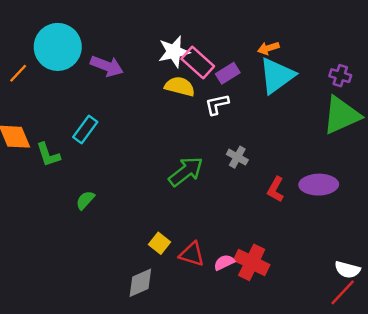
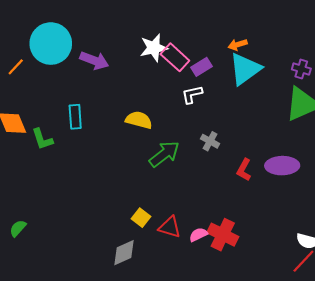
yellow semicircle: (180, 86) -> (139, 120), moved
cyan rectangle: (85, 130) -> (75, 117), turned -40
green semicircle: (85, 200) -> (18, 228), moved

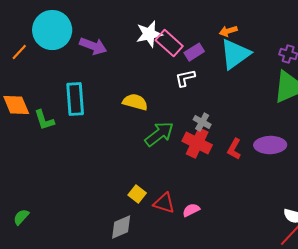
cyan rectangle: (75, 117) -> (75, 99), size x1.4
green semicircle: (18, 228) -> (21, 217), moved
red cross: (223, 235) -> (197, 143), moved

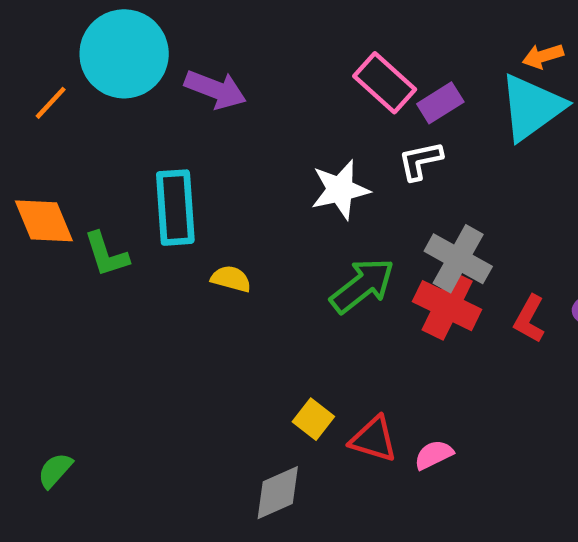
orange arrow: (228, 31) -> (543, 56), moved
white star: (149, 34) -> (340, 190), moved
yellow semicircle: (135, 102) -> (231, 279), moved, size x0.7
gray cross: (202, 122) -> (458, 259), size x1.6

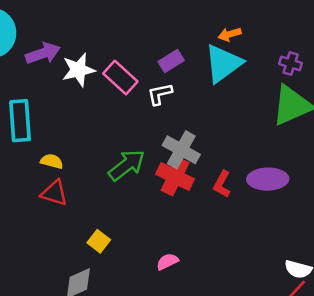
pink rectangle: (385, 83) -> (120, 77), moved
purple arrow: (215, 89) -> (43, 53), turned -40
white star: (340, 190) -> (78, 70), moved
red triangle: (374, 439) -> (54, 193), moved

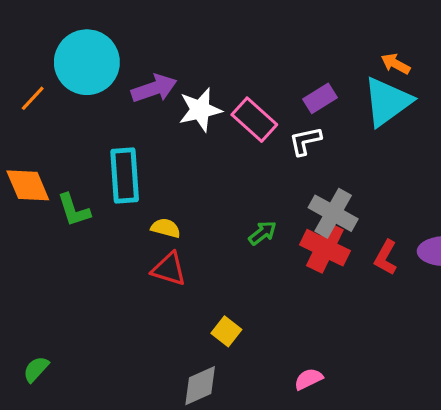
orange arrow: (230, 34) -> (396, 64), turned 45
green arrow: (127, 165) -> (263, 233), size x0.6
pink semicircle: (167, 262) -> (309, 379), moved

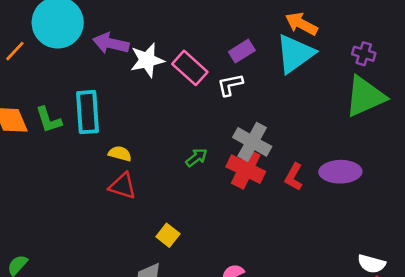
orange arrow: (396, 64) -> (301, 24), size x1.4
purple arrow: (154, 88) -> (111, 43), turned -148
green L-shape: (74, 210) -> (49, 120), moved

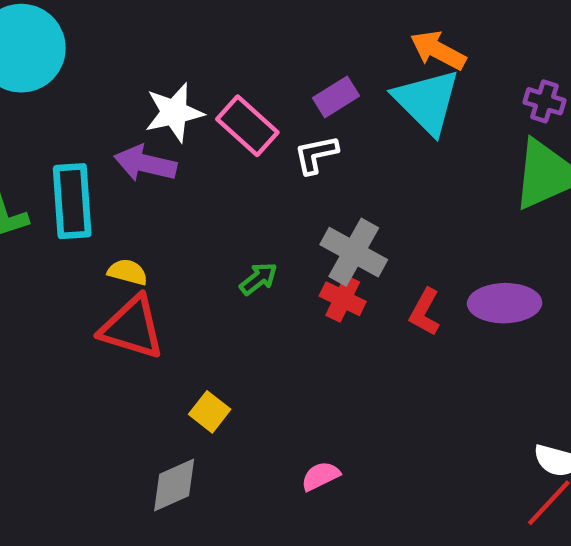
purple arrow: (111, 43) -> (145, 163), moved
cyan triangle: (295, 54) -> (427, 101), turned -39
red cross: (246, 169) -> (343, 299), size x0.7
red triangle: (123, 186) -> (132, 328), size x1.4

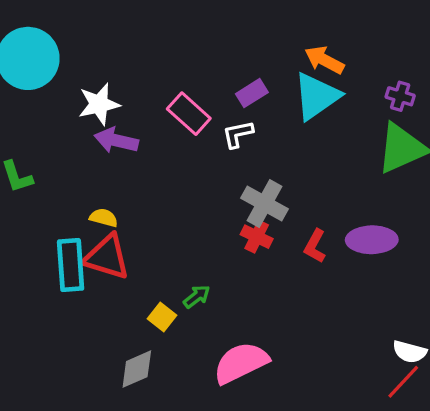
cyan triangle: (427, 101) -> (317, 96), turned 40
white star: (174, 112) -> (99, 104), moved
cyan rectangle: (72, 201) -> (71, 265), moved
green arrow: (258, 279) -> (197, 297), moved
pink semicircle: (321, 476) -> (241, 363), size x2.0

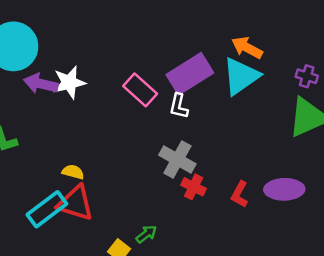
purple rectangle: (252, 93) -> (190, 74), size x1.8
white L-shape: (238, 134) -> (179, 106), turned -65
purple arrow: (116, 140) -> (41, 84), moved
gray cross: (265, 203) -> (177, 160), moved
cyan rectangle: (71, 265) -> (47, 209), turned 57

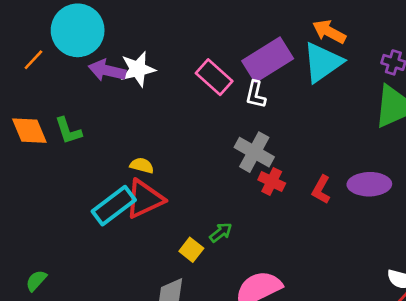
red triangle: (76, 203) -> (145, 199), turned -42

